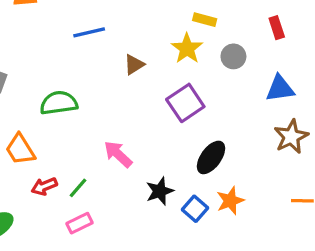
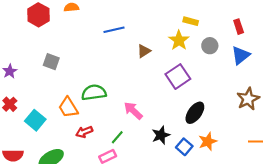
blue triangle: (280, 88) -> (241, 55), moved, turned -30
green semicircle: (59, 103) -> (94, 93), moved
green line: (78, 188) -> (117, 137), moved

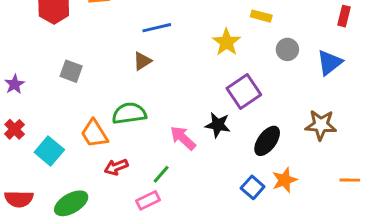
red rectangle: (239, 27) -> (344, 16), moved, turned 32
yellow star: (179, 40) -> (226, 42), moved
brown triangle: (144, 51) -> (142, 61), moved
brown star: (248, 99) -> (321, 125), moved, turned 30
black star: (161, 135) -> (218, 125), moved, turned 30

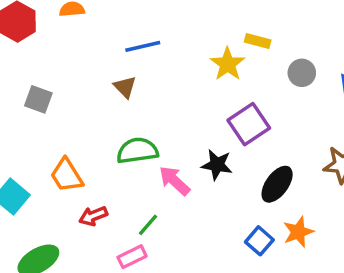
yellow rectangle: (261, 16) -> (258, 41), moved
brown triangle: (142, 61) -> (125, 87), turned -42
green semicircle: (129, 113) -> (137, 151), moved

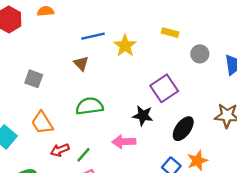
yellow star: (228, 64) -> (125, 46), moved
gray square: (38, 99) -> (34, 79), moved
pink arrow: (175, 181) -> (124, 142), moved, turned -45
green line: (148, 225) -> (84, 155), moved

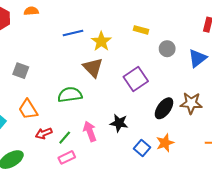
brown triangle: (81, 63) -> (93, 68), moved, size x1.5
black star: (143, 116) -> (119, 123), moved
black ellipse: (183, 129) -> (164, 108), moved
pink arrow: (124, 142) -> (90, 131), moved, turned 72

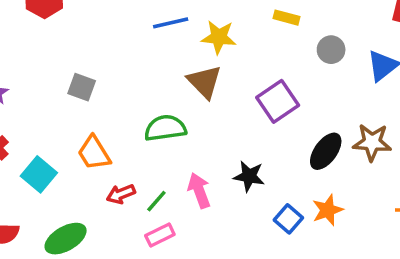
yellow star: (101, 41) -> (219, 37), turned -30

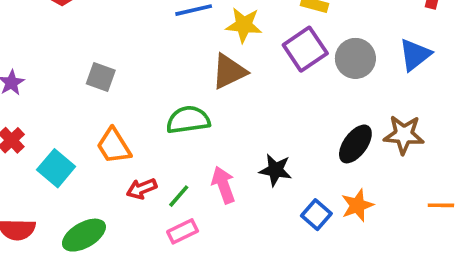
gray circle: (331, 50) -> (355, 58), moved, size x1.4
brown triangle: (205, 82) -> (229, 71), turned 48
purple square: (278, 101) -> (305, 49), moved

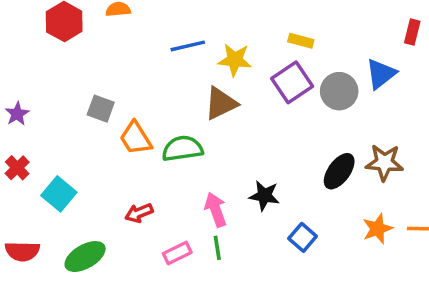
blue triangle: (415, 55) -> (381, 74), moved
orange trapezoid: (114, 146) -> (135, 138), moved
green line: (179, 196) -> (217, 248), moved, turned -50
orange star: (357, 205) -> (377, 229), moved

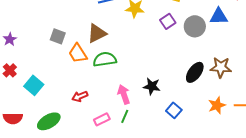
blue triangle: (381, 74) -> (219, 16), turned 36
purple square: (292, 82) -> (168, 21), size x0.7
brown triangle: (221, 103) -> (97, 33), moved
green line: (217, 248) -> (125, 116), turned 32

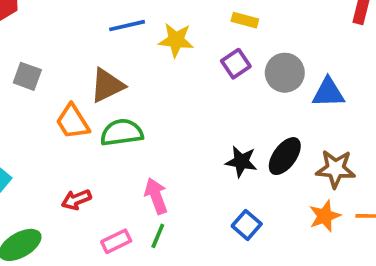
blue triangle: (219, 16) -> (328, 93), moved
gray square: (58, 36) -> (27, 76), moved
brown star: (221, 67) -> (336, 169), moved
black star: (152, 86) -> (241, 162), moved

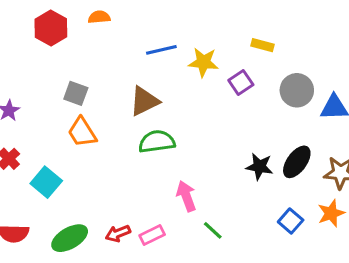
purple square: (236, 64) -> (241, 82), moved
orange trapezoid: (73, 122) -> (82, 132), moved
red arrow: (76, 200) -> (118, 233), moved
blue square: (247, 225) -> (291, 221), moved
green line: (158, 236) -> (213, 230), moved, turned -70

